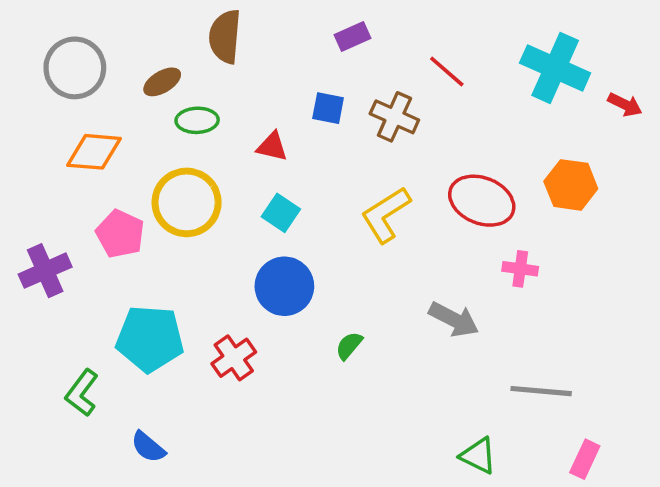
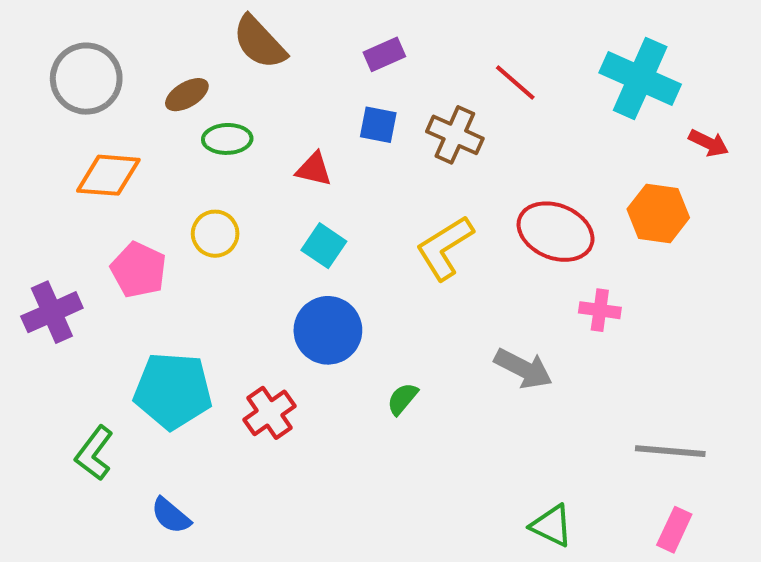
brown semicircle: (225, 37) -> (259, 42), turned -48
purple rectangle: (353, 37) -> (384, 54), moved
red arrow: (625, 105) -> (709, 143), moved
yellow circle: (187, 202) -> (215, 234), size x0.6
gray line: (541, 391) -> (670, 451), moved

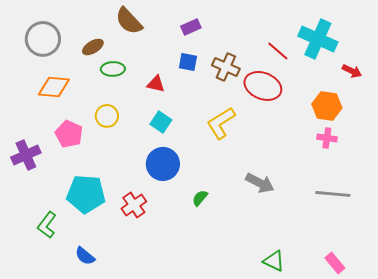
red line: (515, 83) -> (278, 51), moved
red ellipse: (556, 232) -> (263, 86), moved
pink cross: (600, 310) -> (327, 138), moved
gray line: (670, 451) -> (333, 194), moved
pink rectangle: (674, 530) -> (335, 263), turned -65

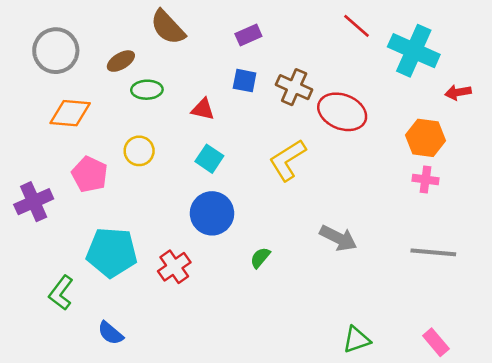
red line: (278, 51) -> (357, 26), moved
red arrow: (352, 71) -> (458, 92), turned 144
green triangle: (274, 261) -> (357, 340), turned -45

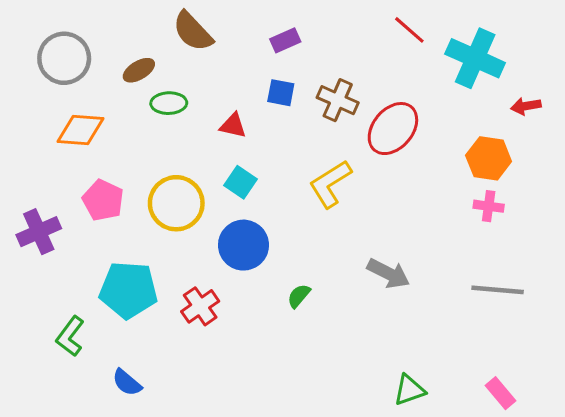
red ellipse: (342, 112) -> (393, 129), turned -72
yellow circle: (139, 151) -> (176, 203), moved, size x1.6

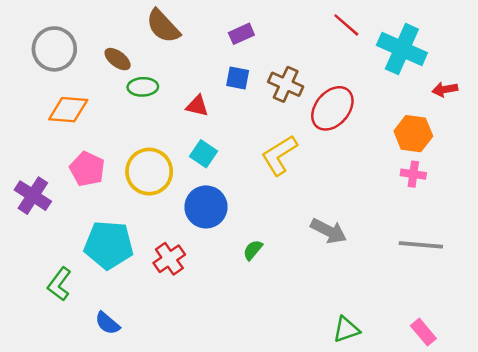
brown ellipse: (139, 70) -> (118, 59), turned 68
purple cross: (39, 232) -> (33, 196), turned -33

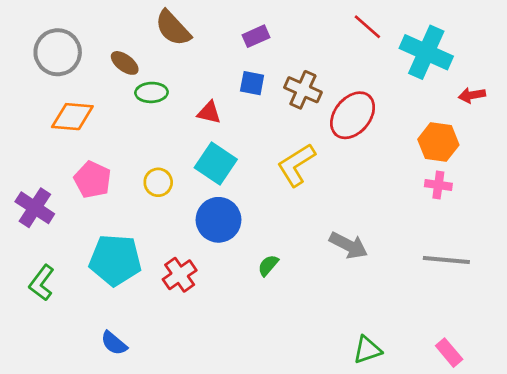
cyan square: (203, 154) -> (216, 164), size x1.4
yellow circle: (149, 172) -> (158, 182), size x0.6
green L-shape: (59, 284) -> (42, 283), moved

